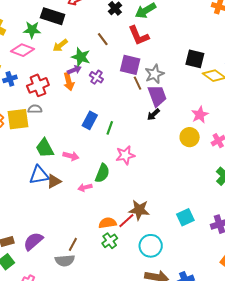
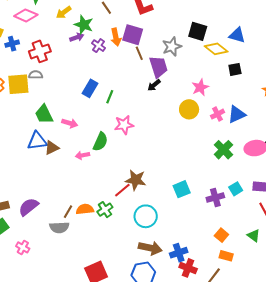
gray star: (154, 74) -> (172, 47), moved
orange arrow: (69, 82) -> (116, 37), moved
orange semicircle: (108, 223) -> (85, 209), moved

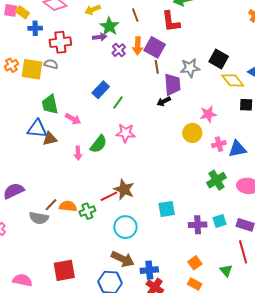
pink arrow: (82, 155) -> (78, 153), turned -96

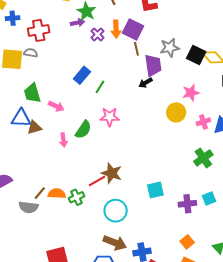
black square: (219, 59) -> (196, 55), moved

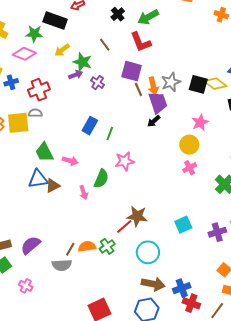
orange arrow: (116, 29) -> (153, 86), moved
pink cross: (203, 122) -> (190, 168), moved

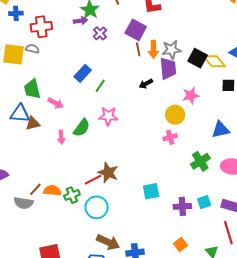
purple trapezoid: (158, 103) -> (168, 68), moved
cyan circle: (148, 252) -> (97, 207), moved

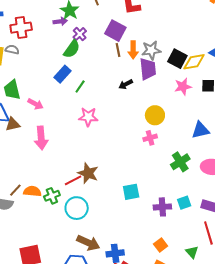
yellow diamond: (214, 61) -> (194, 62), turned -60
pink star: (191, 96) -> (183, 87), moved
green semicircle: (82, 128) -> (72, 49), moved
pink arrow: (61, 137) -> (41, 138), size x1.6

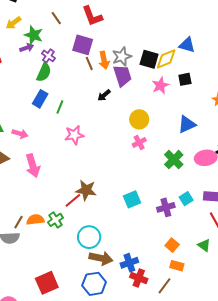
cyan circle: (77, 208) -> (89, 237), moved

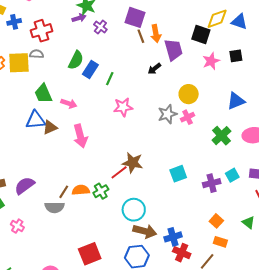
gray star: (122, 57) -> (167, 114), moved
yellow diamond: (166, 59) -> (217, 19), moved
green semicircle: (44, 72) -> (76, 60), moved

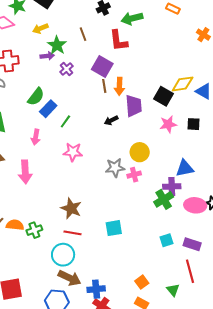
pink arrow: (69, 104) -> (36, 137), moved, turned 70
red line: (119, 172) -> (72, 233), moved, turned 36
purple cross: (212, 183) -> (172, 186), moved

